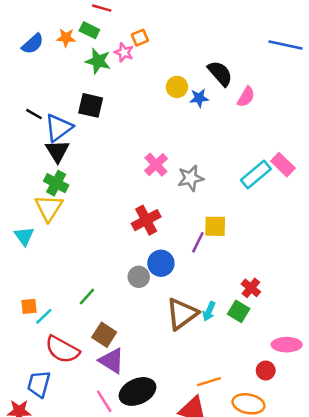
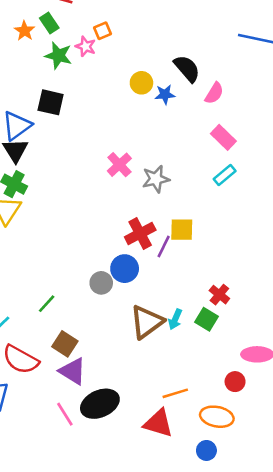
green rectangle: (89, 30) -> (49, 23), turned 30
orange star: (66, 38) -> (25, 31), turned 30
pink rectangle: (283, 165) -> (223, 137), moved
cyan rectangle: (256, 174) -> (225, 175), size x0.7
red cross: (146, 220) -> (140, 233), moved

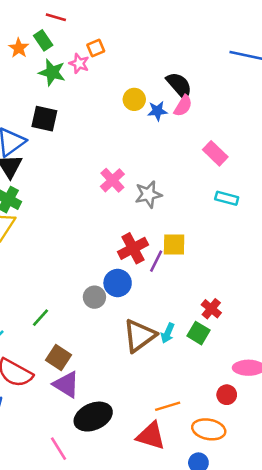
pink semicircle: (214, 93) -> (183, 106), moved
cyan rectangle: (225, 175) -> (227, 198), moved, turned 55
pink line: (65, 414) -> (59, 449), moved

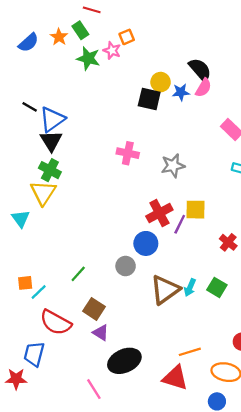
black square: (44, 119) -> (149, 99), moved
pink cross: (112, 180) -> (128, 153), moved, turned -35
gray circle: (94, 297) -> (126, 266), moved
red cross: (211, 309) -> (228, 242), moved
purple triangle: (66, 384) -> (101, 333), size x0.7

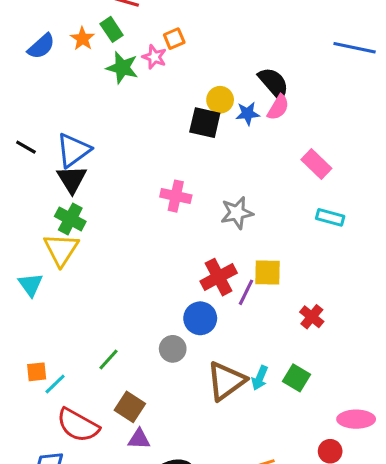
black line: (30, 107) -> (26, 147), moved
purple triangle: (101, 333) -> (139, 439), turned -30

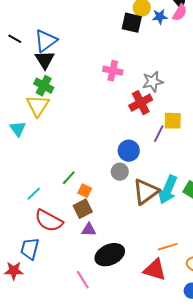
red cross: (219, 277) -> (141, 103), moved
gray circle: (173, 349) -> (120, 172), moved
orange square: (37, 372) -> (85, 191), moved, turned 32
cyan arrow: (260, 378) -> (168, 190), size x1.8
brown square: (130, 407) -> (83, 209), turned 30

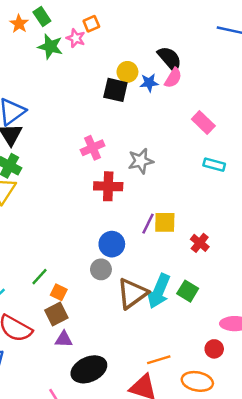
pink cross: (113, 71) -> (93, 148), turned -36
red cross: (141, 103) -> (108, 186), moved, turned 30
yellow square: (173, 121) -> (165, 222), moved

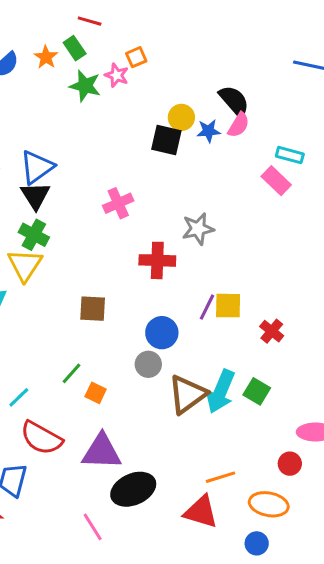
pink cross: (93, 148) -> (118, 203), moved
cyan rectangle: (214, 165) -> (290, 155), moved
brown square: (56, 314) -> (93, 309), moved, turned 30
purple triangle: (64, 339) -> (102, 452), size x1.8

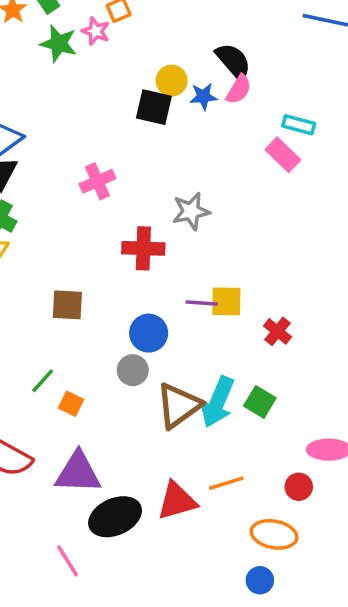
purple line: (207, 307) -> (202, 303), turned 68
orange line: (221, 477) -> (226, 483), moved
red triangle: (201, 512) -> (177, 501), moved, turned -33

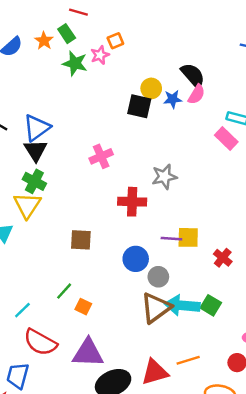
pink star: (96, 31) -> (100, 55), turned 30
gray circle: (133, 370) -> (158, 277), moved
cyan arrow: (217, 402) -> (182, 305), turned 72

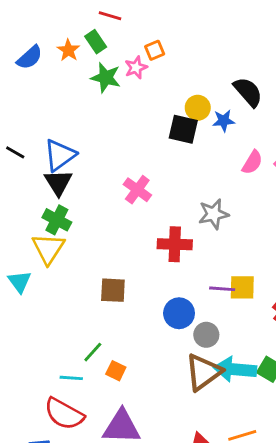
pink semicircle: (196, 94) -> (252, 162), moved
pink cross: (101, 156) -> (137, 190), turned -30
cyan line: (22, 310) -> (71, 378), moved, turned 48

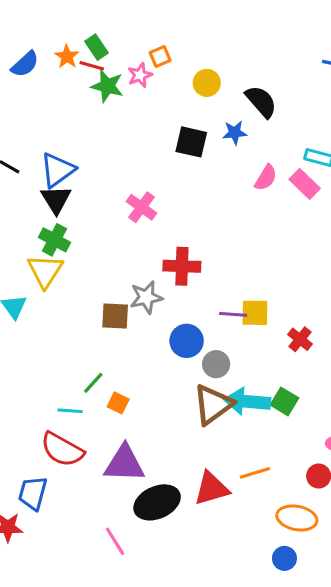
red line: (110, 16) -> (92, 66), moved
yellow circle: (198, 108) -> (207, 83), moved
gray star: (214, 214) -> (146, 297), moved

